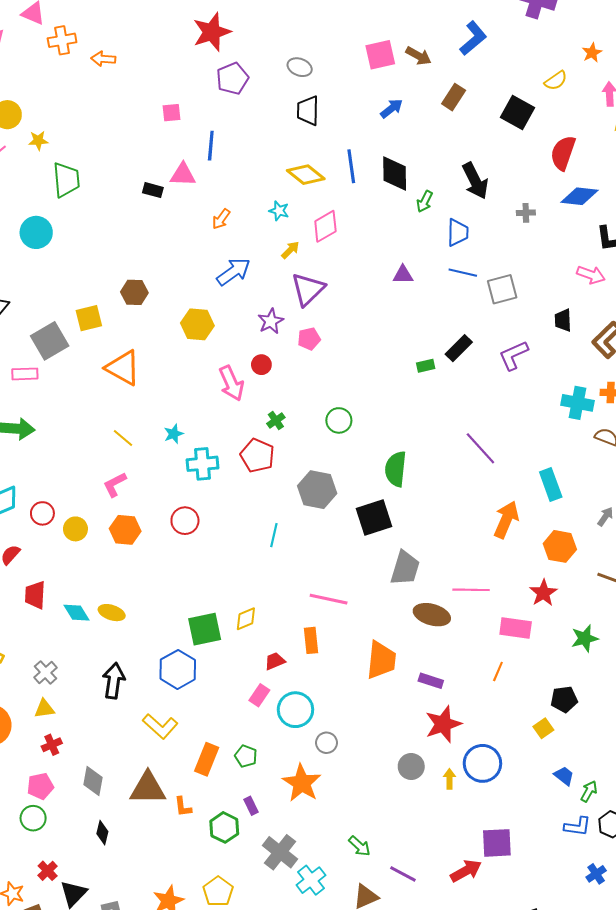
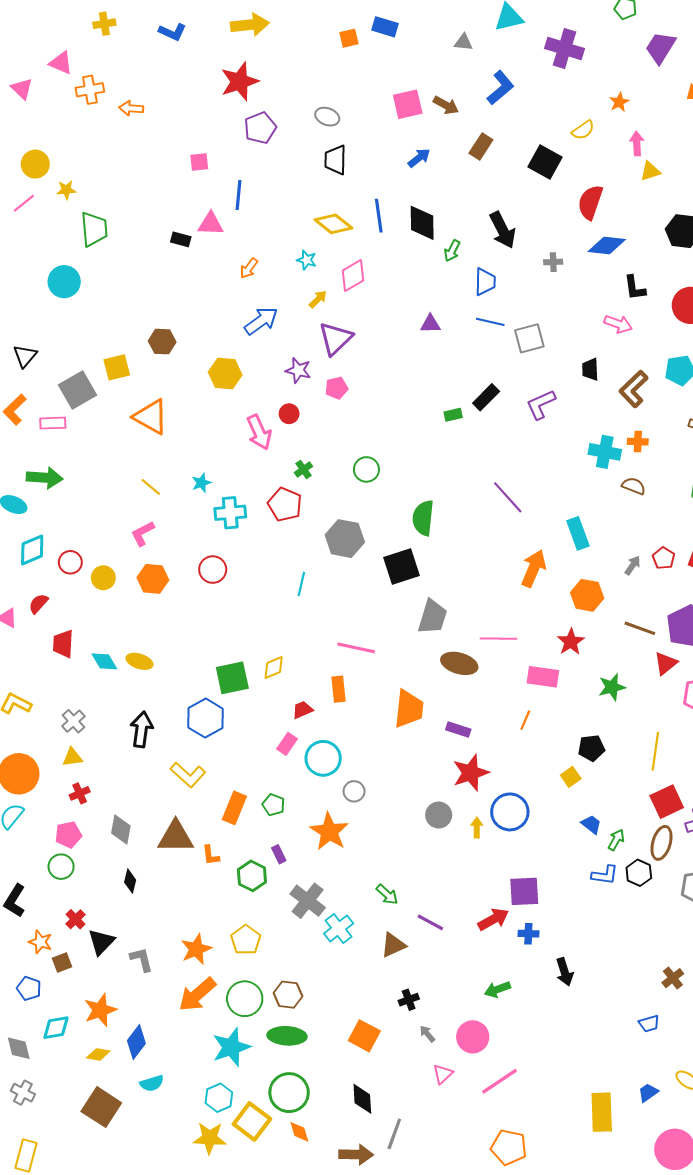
purple star: (271, 321) -> (298, 370), turned -30
blue cross: (596, 874) -> (528, 934), moved, turned 36

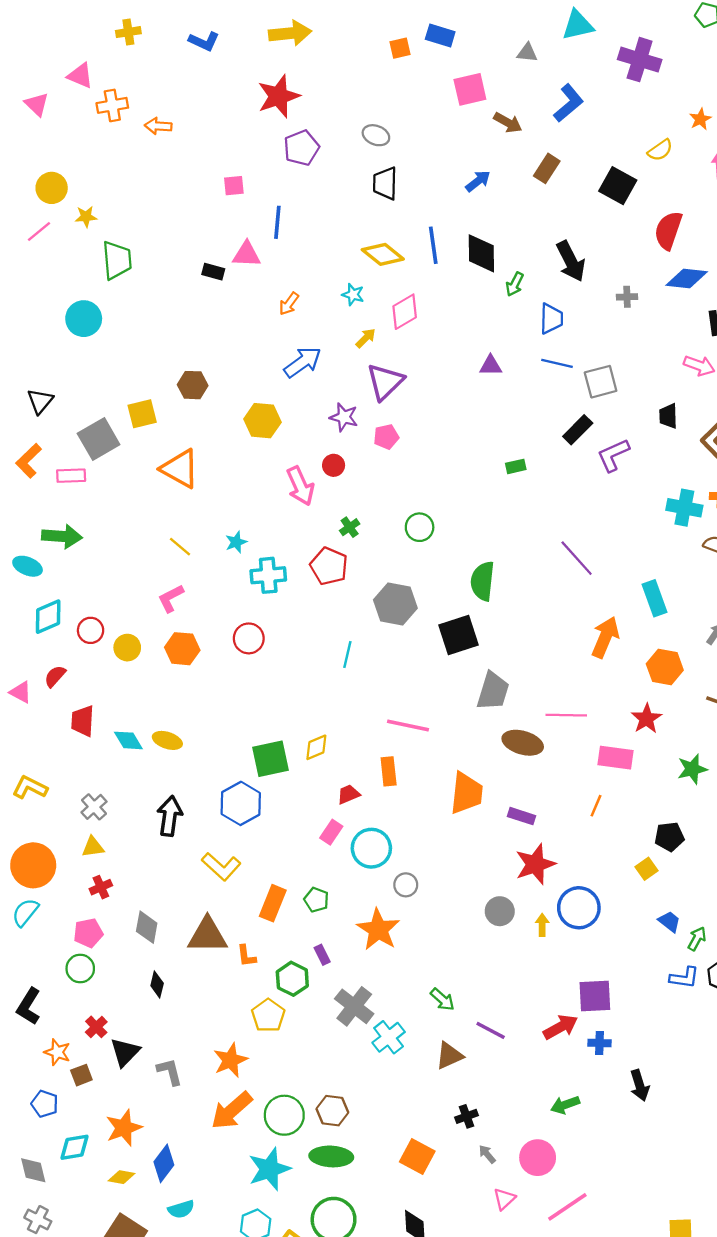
pink square: (408, 104) -> (470, 89), moved
black rectangle: (486, 397) -> (578, 430), moved
yellow pentagon: (246, 940) -> (268, 1015), moved

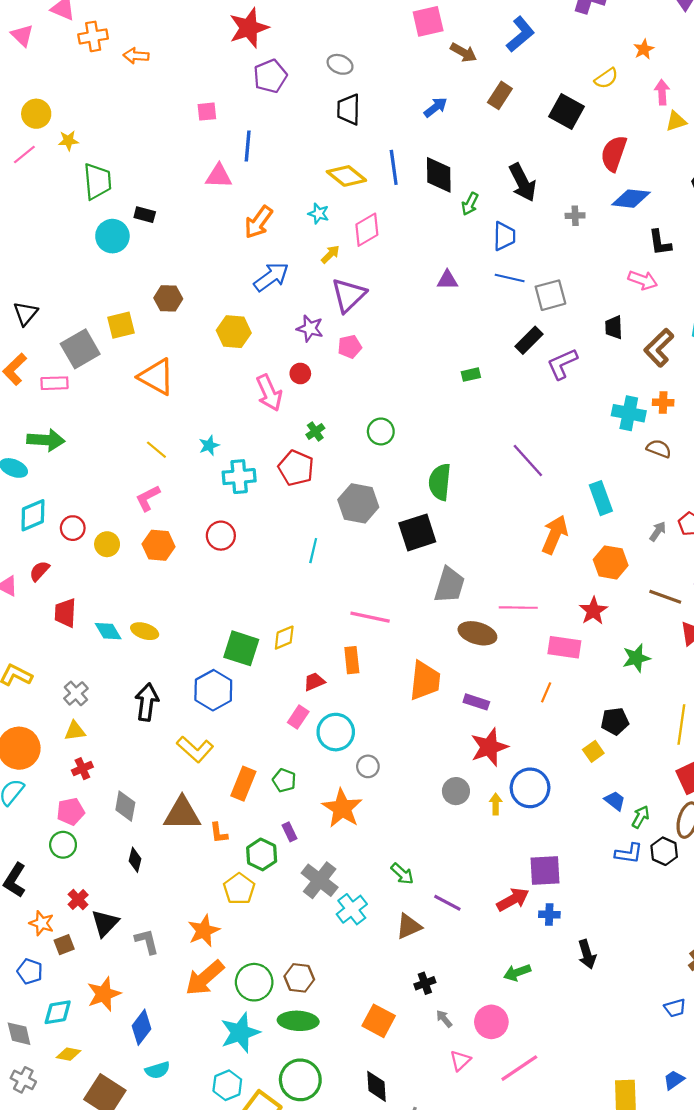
black rectangle: (213, 272) -> (145, 215), moved
orange arrow: (289, 304) -> (258, 222), size x1.5
cyan circle: (84, 319) -> (112, 236), moved
green square: (271, 759) -> (241, 648), turned 30
yellow diamond: (122, 1177) -> (68, 1054), moved

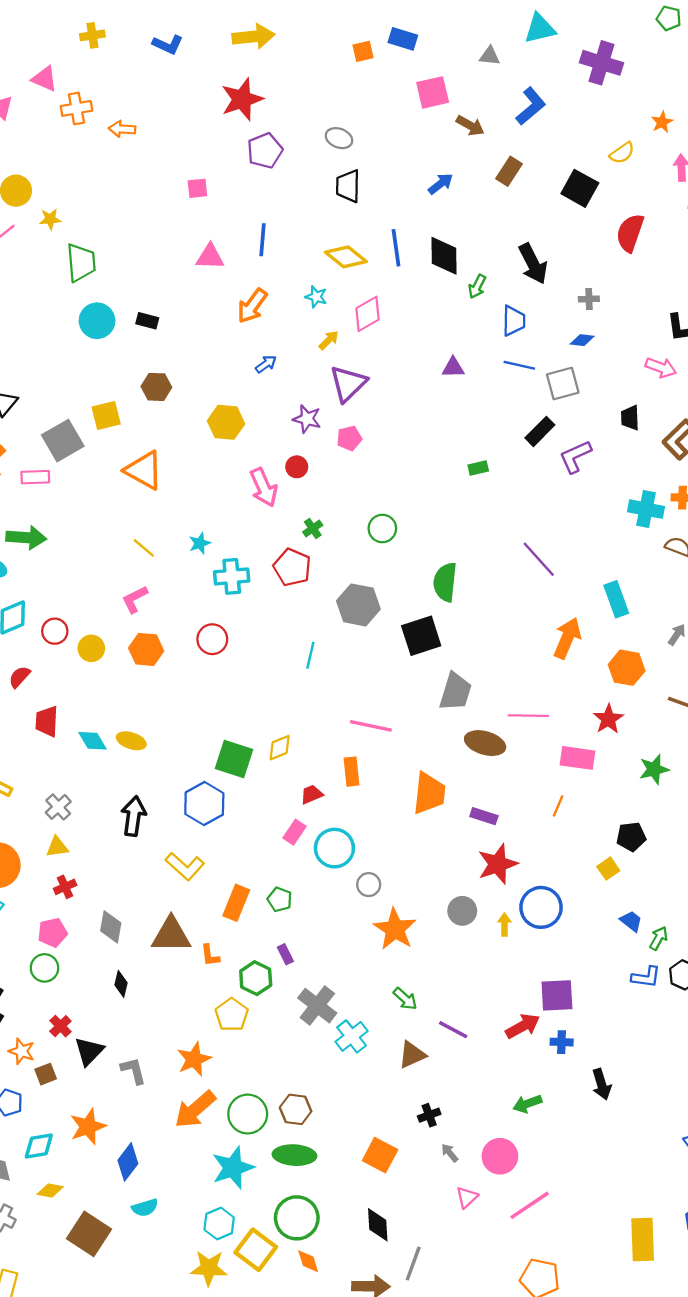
blue line: (248, 146) -> (263, 240), moved
blue diamond: (631, 199) -> (582, 340), moved, size x0.6
black rectangle: (145, 215) -> (147, 321), moved
blue arrow: (271, 277) -> (266, 364), size x0.6
orange star: (342, 808) -> (395, 929), moved

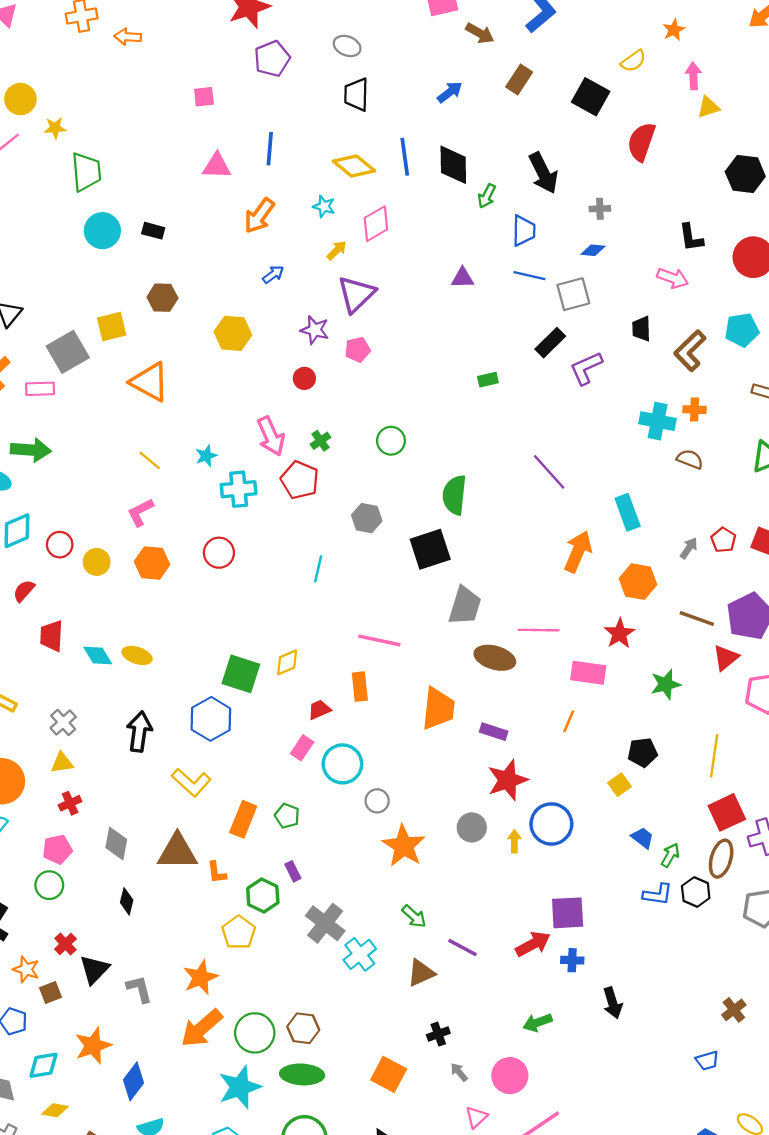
pink arrow: (264, 487) -> (271, 436), moved
gray hexagon: (358, 605) -> (367, 518), size x0.7

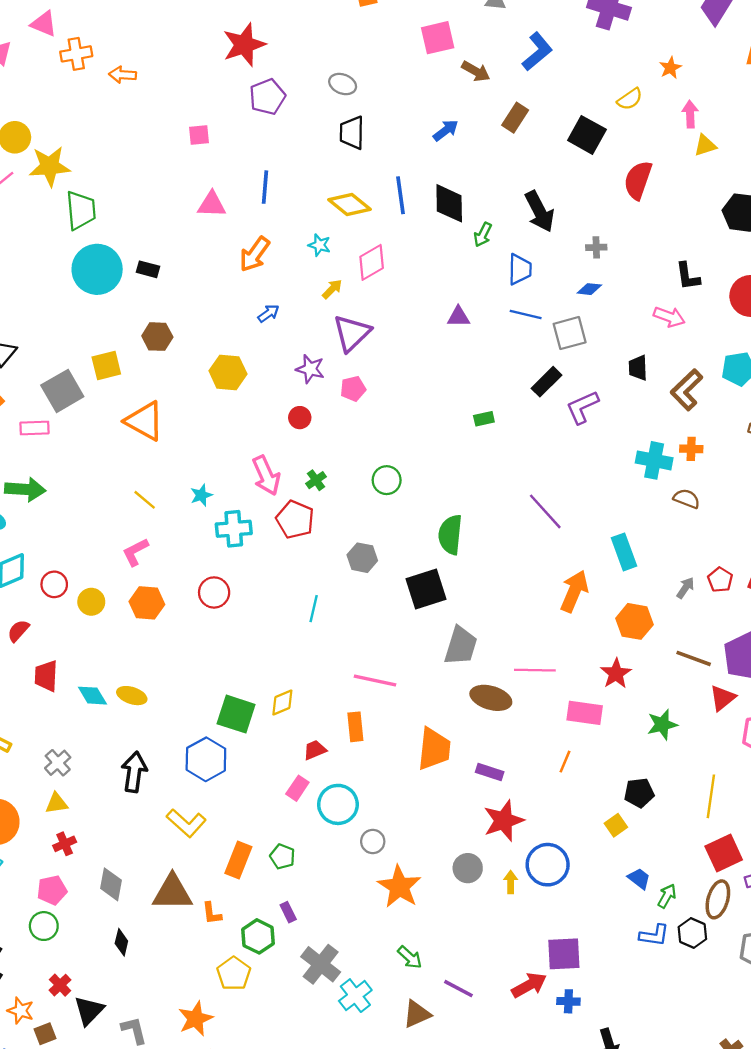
yellow star: (55, 128) -> (50, 166), size x1.8
cyan circle: (102, 231) -> (97, 269), size x1.4

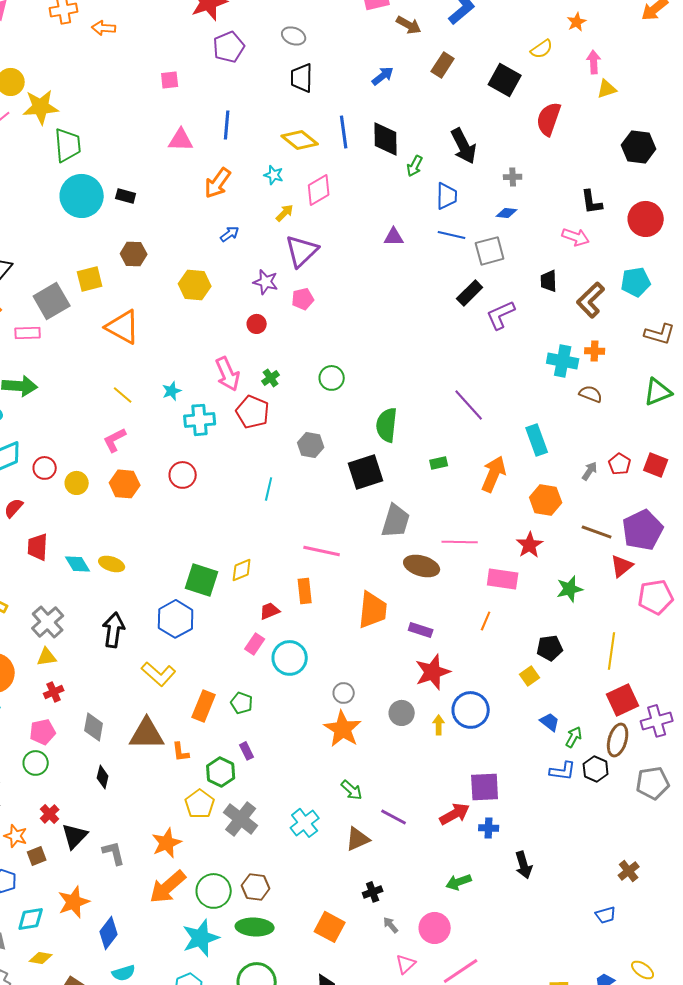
green rectangle: (484, 419) -> (439, 463), moved
gray cross: (58, 763) -> (48, 622), size x1.4
gray circle: (373, 841) -> (344, 693), moved
gray cross: (321, 964) -> (241, 819), moved

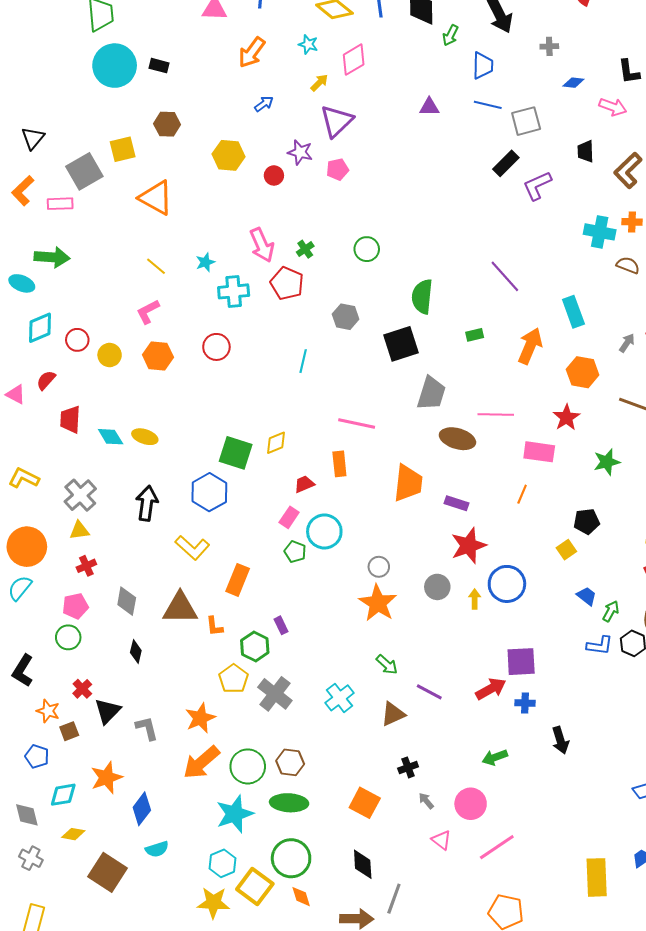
blue diamond: (507, 213) -> (573, 83), moved
red circle: (257, 324) -> (274, 175), moved
green pentagon: (242, 703) -> (295, 552), moved
pink triangle: (406, 964) -> (441, 840), turned -40

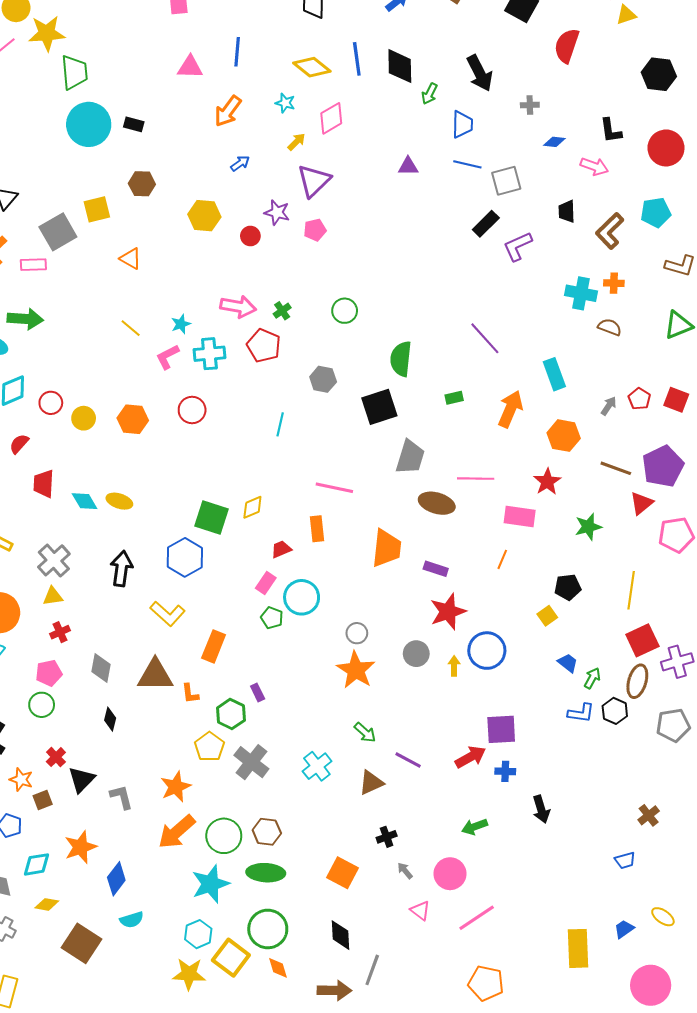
orange triangle: (156, 198) -> (131, 259), size x0.6
pink arrow: (262, 245) -> (238, 307), turned -56
pink L-shape: (148, 312) -> (167, 357), moved

